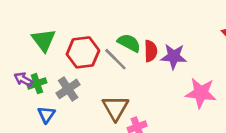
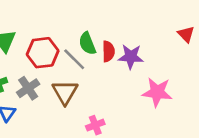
green semicircle: (129, 43) -> (87, 43), turned -140
brown triangle: (115, 108) -> (65, 92), moved

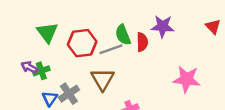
purple star: (131, 57) -> (163, 26), moved
gray line: (74, 59) -> (111, 49), turned -65
gray cross: (28, 88) -> (69, 94), moved

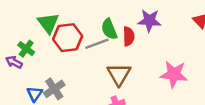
green triangle: (47, 32) -> (48, 23), moved
green cross: (41, 71) -> (26, 49), moved, turned -35
brown triangle: (103, 79) -> (119, 74), moved

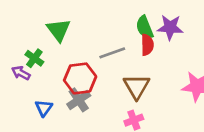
green semicircle: (109, 29) -> (145, 27), moved
red hexagon: (68, 38) -> (80, 78), moved
gray cross: (54, 89) -> (79, 100), moved

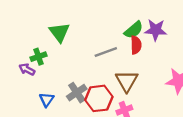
green semicircle: (145, 27) -> (134, 30), turned -108
green cross: (34, 58) -> (38, 57), turned 35
red hexagon: (80, 78) -> (99, 98), moved

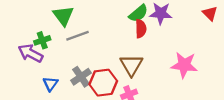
gray line: (106, 52) -> (77, 36), moved
purple arrow: (27, 69) -> (31, 53), size x1.5

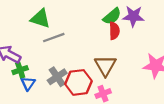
green triangle: (63, 16) -> (40, 19), turned -35
green cross: (42, 40) -> (20, 70), moved

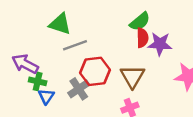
purple star: (133, 16) -> (160, 44), moved
green cross: (20, 70) -> (38, 81), turned 32
red hexagon: (78, 82) -> (95, 71), moved

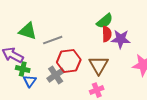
green triangle: (60, 24) -> (28, 31), moved

